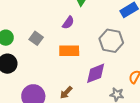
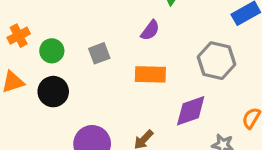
gray square: (36, 38) -> (99, 53), turned 32

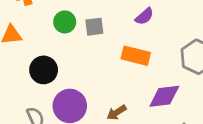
green circle: (52, 51) -> (65, 22), moved
black circle: (53, 92) -> (44, 70), moved

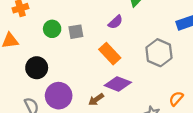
orange rectangle: (136, 56) -> (110, 54), turned 35
purple diamond: (164, 96) -> (118, 84), moved, turned 30

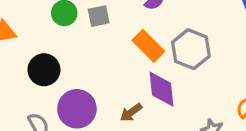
gray hexagon: (159, 53) -> (191, 49), moved
purple diamond: (118, 84) -> (161, 89), turned 65

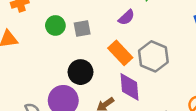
black circle: (44, 70) -> (81, 72), moved

